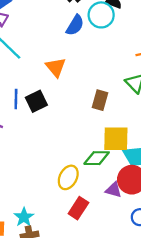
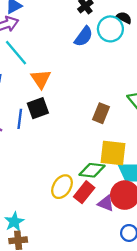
orange triangle: (56, 67) -> (41, 79), moved
blue line: (16, 99) -> (20, 119), moved
red rectangle: (78, 208) -> (84, 192), moved

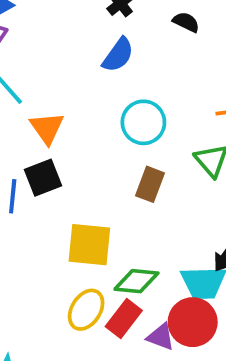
cyan circle: (110, 29) -> (143, 122), moved
yellow square: (113, 153) -> (89, 245), moved

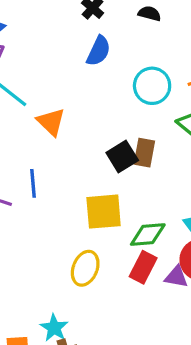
cyan circle: (143, 122) -> (152, 86), moved
black square: (43, 178) -> (122, 157), moved
yellow ellipse: (86, 310) -> (85, 268), moved

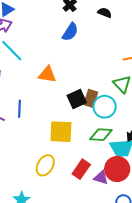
cyan circle: (152, 86) -> (105, 107), moved
orange triangle: (51, 122) -> (47, 74), moved, turned -42
green diamond: (148, 234) -> (101, 135), moved

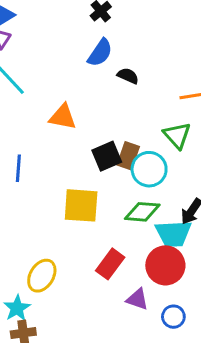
black semicircle: (105, 13) -> (128, 76), moved
yellow ellipse: (45, 165) -> (42, 276), moved
purple triangle: (101, 178) -> (137, 299), moved

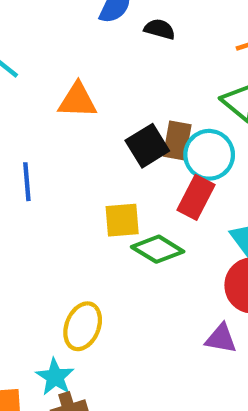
yellow square: (81, 205) -> (122, 220), size x0.7
green diamond: (142, 212) -> (158, 249), moved, turned 36
red rectangle: (110, 264) -> (196, 197), moved

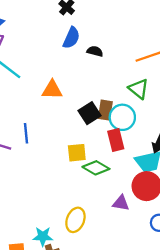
red rectangle: (196, 197) -> (116, 140), turned -40
yellow ellipse: (83, 326) -> (75, 220), moved
purple triangle: (221, 339) -> (121, 203), moved
cyan star: (55, 377) -> (43, 236), turned -30

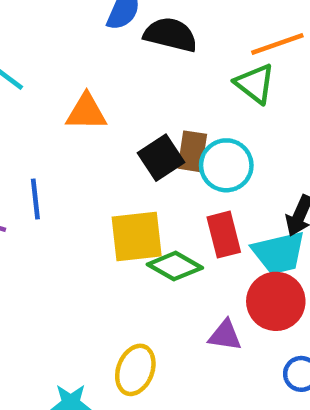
black semicircle: (95, 51) -> (170, 35), size x1.6
green triangle: (139, 89) -> (255, 84), moved
red rectangle: (116, 140) -> (224, 235), moved
yellow square: (77, 153) -> (137, 237), size x1.4

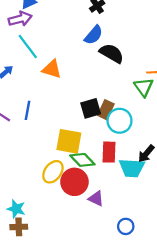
orange triangle: (86, 112) -> (52, 69), moved
red circle: (276, 301) -> (74, 182), moved
yellow ellipse: (135, 370) -> (53, 172), moved

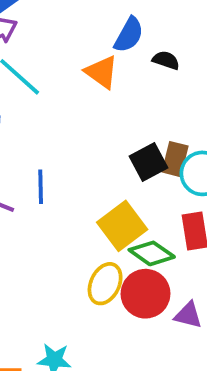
black semicircle: (112, 53) -> (166, 60), size x0.6
orange triangle: (52, 69) -> (102, 72), moved, turned 30
yellow square: (69, 141) -> (122, 226), turned -36

